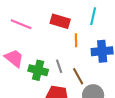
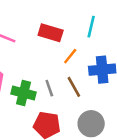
orange line: (76, 40) -> (70, 56), turned 40
brown line: (78, 76) -> (74, 87), moved

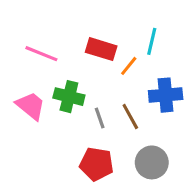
orange line: (70, 56) -> (129, 66), moved
green cross: (24, 93) -> (69, 97), moved

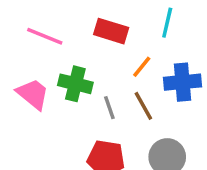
orange line: (129, 66) -> (142, 67), moved

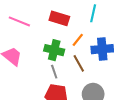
green cross: (75, 84) -> (54, 50), moved
gray line: (109, 108) -> (54, 72), moved

